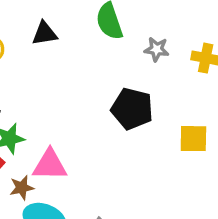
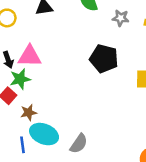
pink triangle: (50, 165) -> (30, 56), moved

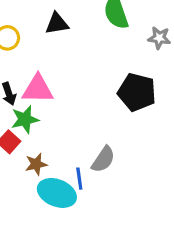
gray semicircle: (79, 144) -> (103, 159), moved
blue line: (23, 145) -> (79, 179), moved

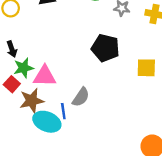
pink triangle: (38, 89) -> (45, 76), moved
brown star: (36, 164) -> (32, 101), size x1.5

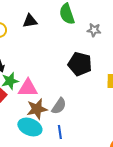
brown star: (32, 101) -> (37, 109), moved
blue line: (63, 111) -> (60, 132), moved

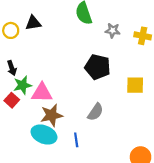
black triangle: (30, 21) -> (33, 23), moved
gray semicircle: (59, 106) -> (95, 112), moved

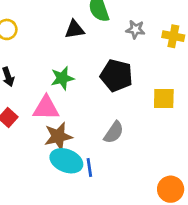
black triangle: (33, 23) -> (74, 29), moved
green star: (23, 85) -> (62, 78), moved
cyan ellipse: (44, 135) -> (66, 161), moved

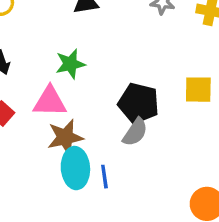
black pentagon: (116, 75) -> (139, 103), moved
cyan ellipse: (66, 161) -> (75, 168), turned 64

